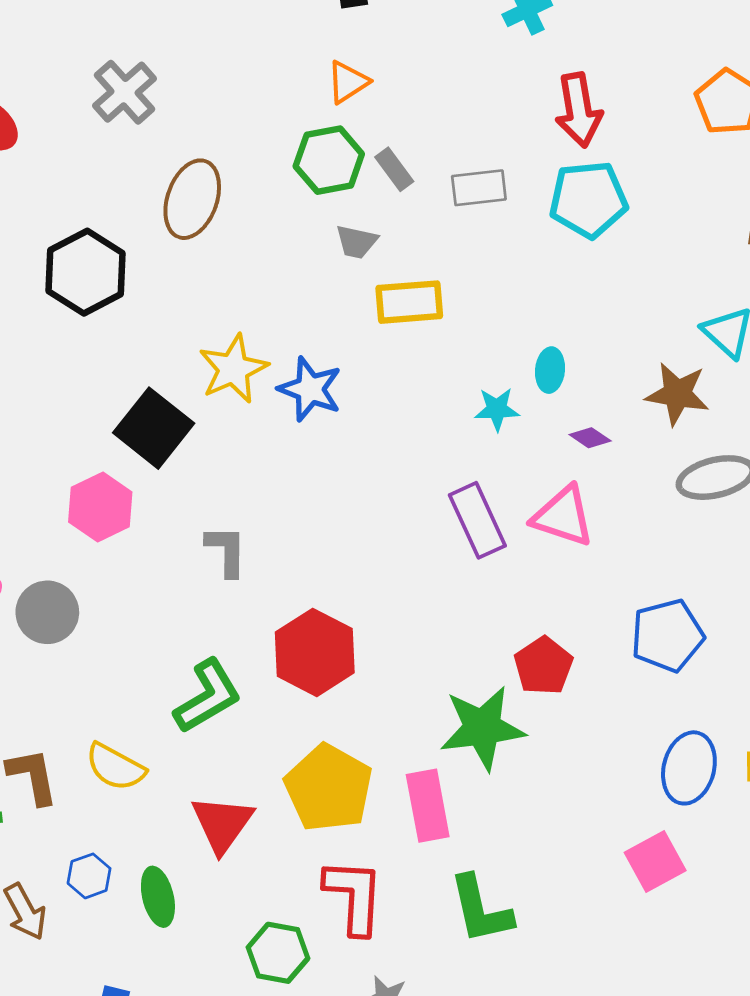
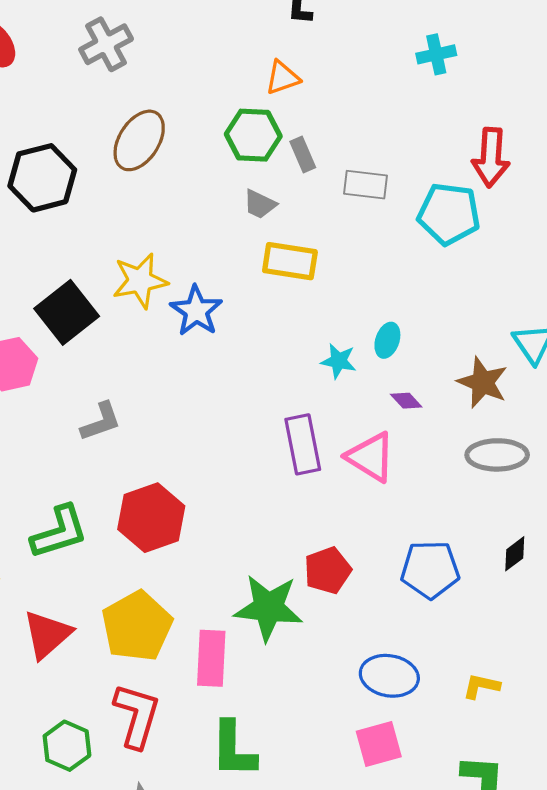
red arrow: (579, 110) -> (491, 157), moved
gray L-shape: (226, 551) -> (101, 422), turned 57
blue ellipse: (689, 768) -> (389, 676), moved, turned 72

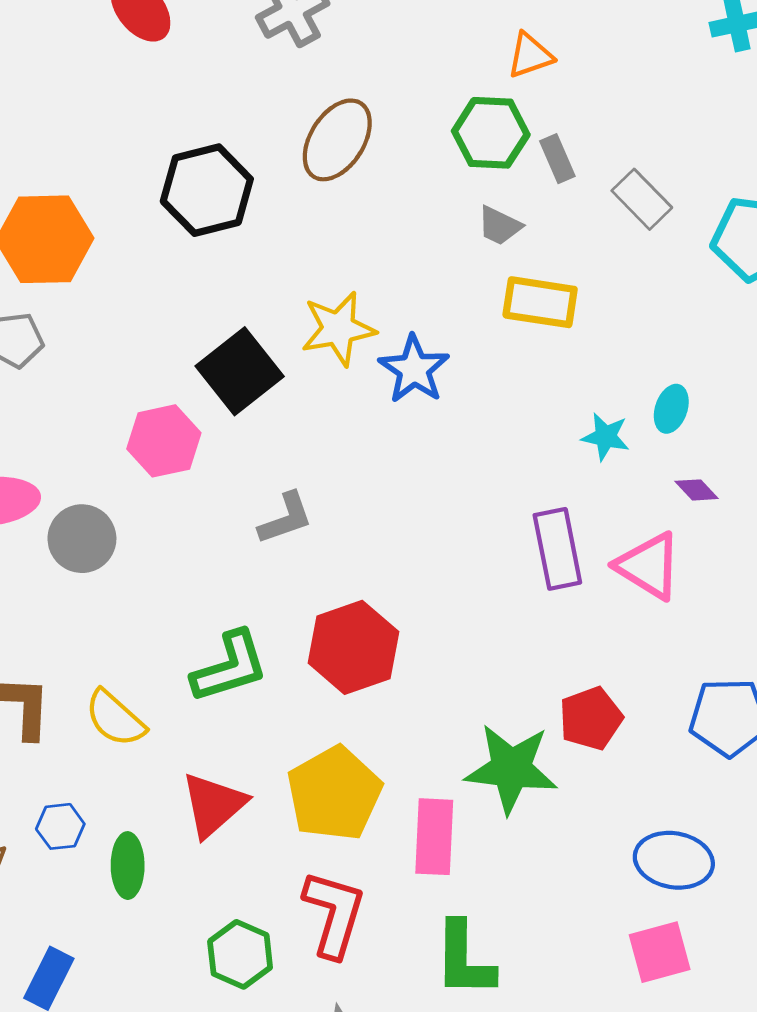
gray rectangle: (366, 185) -> (642, 199), turned 39

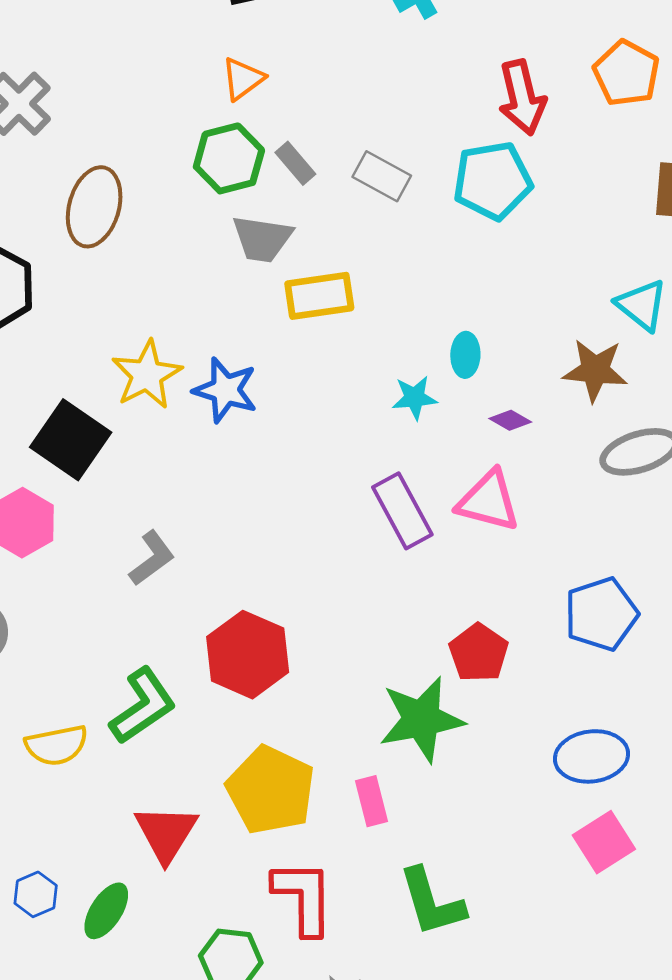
gray trapezoid: (500, 226) -> (262, 239), size x1.4
yellow semicircle: (115, 718) -> (57, 745), moved, turned -36
pink rectangle: (434, 837) -> (372, 801), size x0.7
green ellipse: (128, 866) -> (106, 911), turned 50

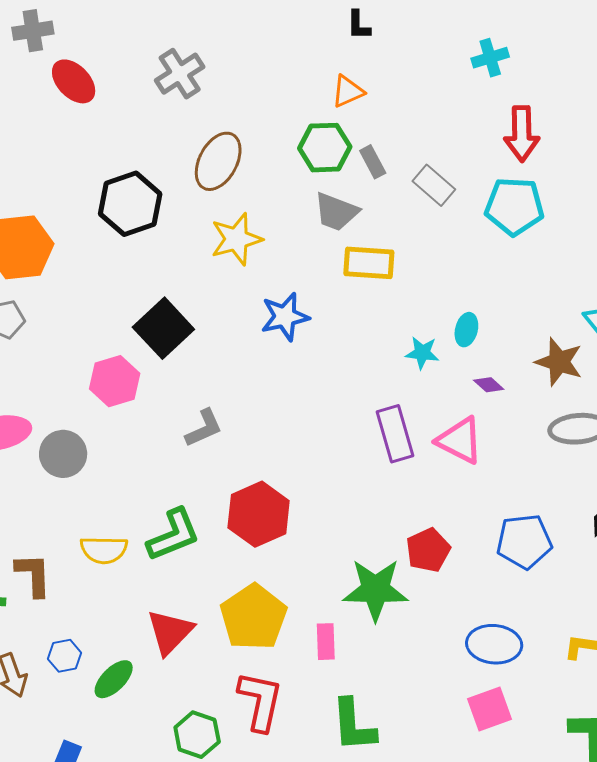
red arrow: (522, 98) -> (522, 134), moved
yellow star: (147, 375) -> (236, 239), moved
blue star: (225, 390) -> (285, 317), turned 30

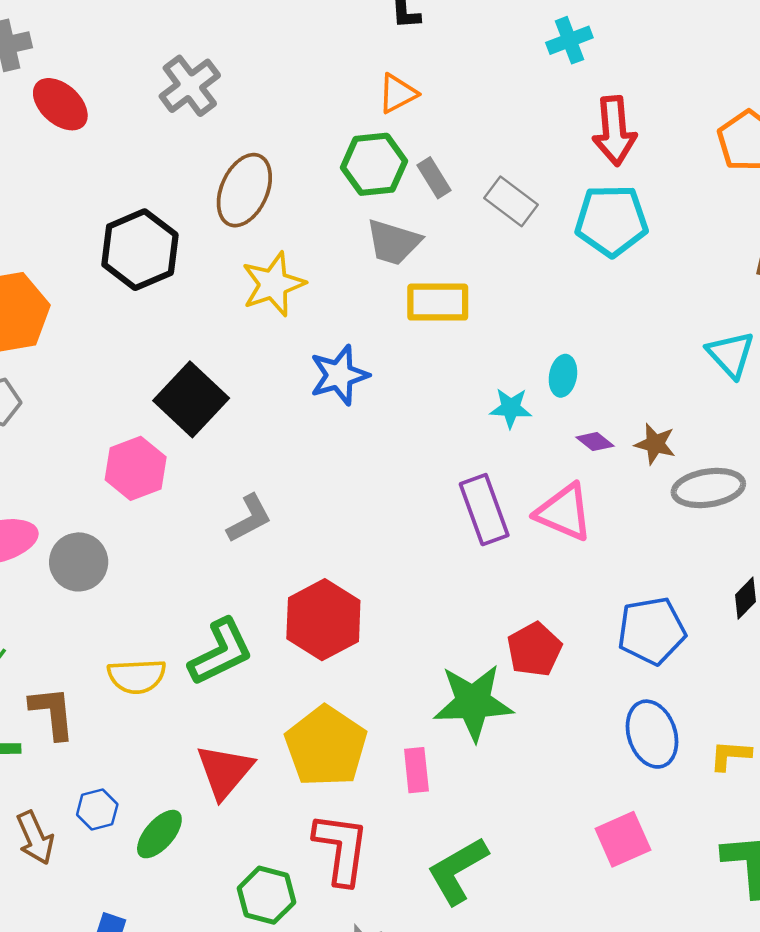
brown star: (559, 362) -> (655, 444), moved, size x0.7
blue ellipse: (494, 644) -> (652, 734), moved, turned 70
green L-shape: (354, 725) -> (458, 871), turned 68

